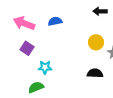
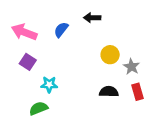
black arrow: (100, 11) -> (92, 18), moved
blue semicircle: (55, 21) -> (61, 30), turned -40

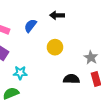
yellow circle: (110, 55) -> (55, 47), moved

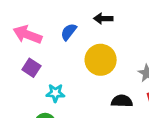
yellow circle: (55, 47) -> (101, 60), size x1.5

